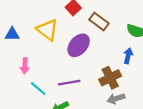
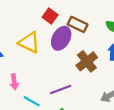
purple ellipse: (79, 45) -> (61, 38), moved
brown cross: (110, 78) -> (87, 61), moved

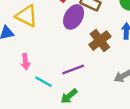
yellow triangle: (29, 43) -> (27, 16), moved

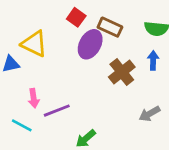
purple line: (73, 70) -> (57, 111), moved
cyan line: (43, 82) -> (22, 125), moved

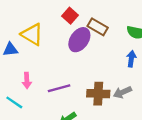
brown cross: (122, 72) -> (98, 94), moved, turned 35
purple line: (57, 111) -> (59, 88), moved
gray arrow: (150, 114) -> (122, 92), moved

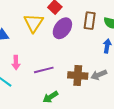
brown rectangle: (98, 27) -> (90, 21), moved, turned 66
yellow triangle: (32, 34) -> (34, 23), moved, turned 30

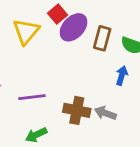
purple ellipse: (62, 28) -> (73, 27), moved
gray arrow: (99, 75) -> (105, 113), turned 35

